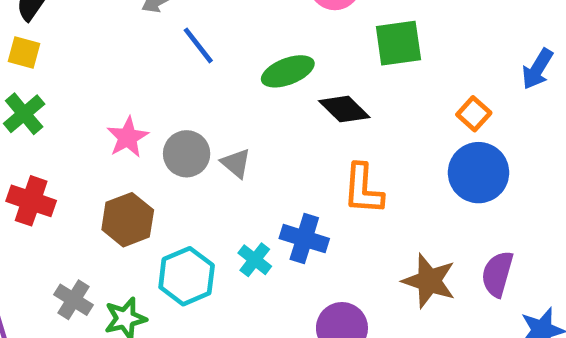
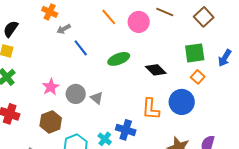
green square: (398, 43) -> (195, 53), moved
black diamond: (344, 109) -> (156, 70), moved
blue circle: (479, 173) -> (182, 102), moved

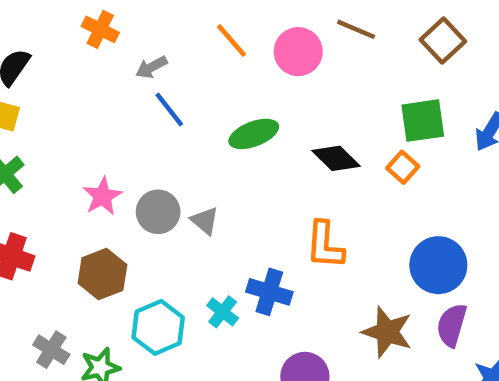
gray arrow: (64, 29) -> (151, 67), moved
orange square: (198, 77) -> (403, 167), moved
blue circle: (182, 102) -> (438, 265), moved

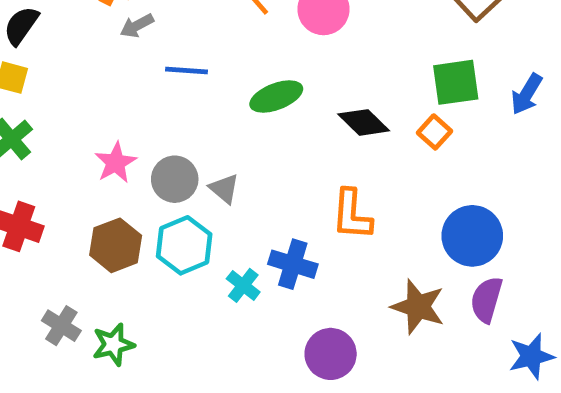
gray arrow: (151, 67) -> (137, 26), moved
blue line: (169, 109) -> (186, 71), turned -48
cyan hexagon: (158, 327) -> (184, 245), moved

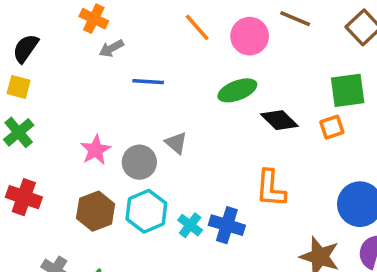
green ellipse: (276, 96) -> (237, 90), moved
orange square: (434, 132) -> (332, 127), turned 30
gray triangle: (224, 189) -> (176, 143), moved
cyan cross: (243, 285) -> (190, 225), moved

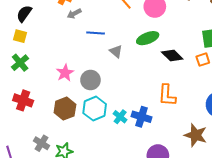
gray triangle: (176, 143) -> (116, 51), moved

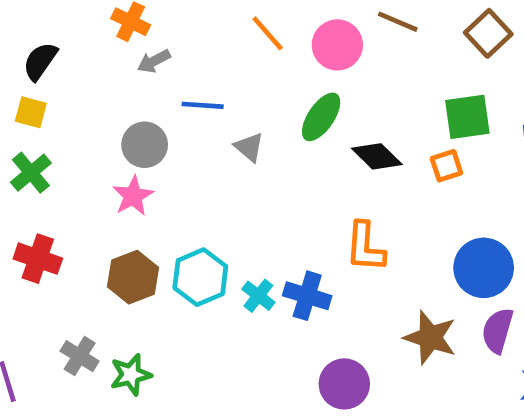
green ellipse: (148, 38) -> (321, 117), turned -35
gray circle: (90, 80) -> (145, 145), moved

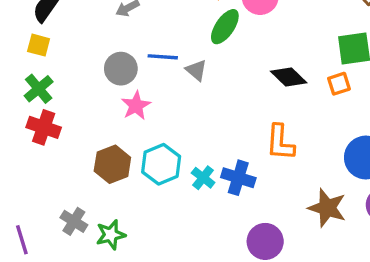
blue line: (203, 105) -> (163, 57), moved
green ellipse: (321, 117) -> (225, 27), moved
pink star: (133, 196) -> (136, 106), moved
red cross: (38, 259) -> (44, 127), moved

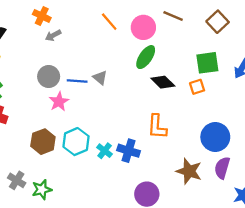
green ellipse: (225, 27) -> (146, 57), moved
blue line: (163, 57) -> (77, 81), moved

